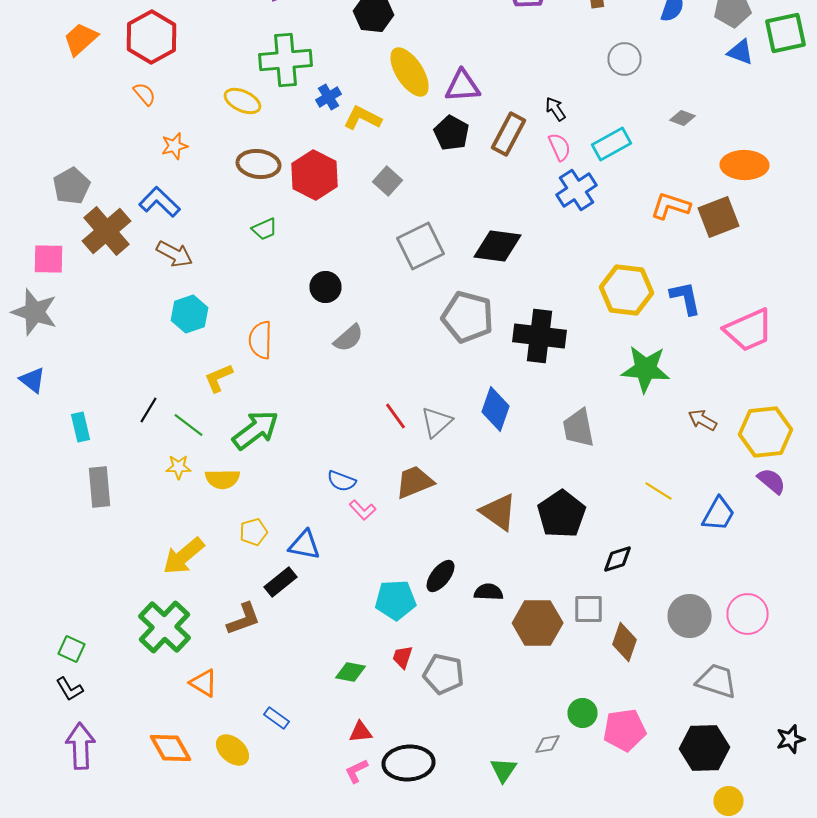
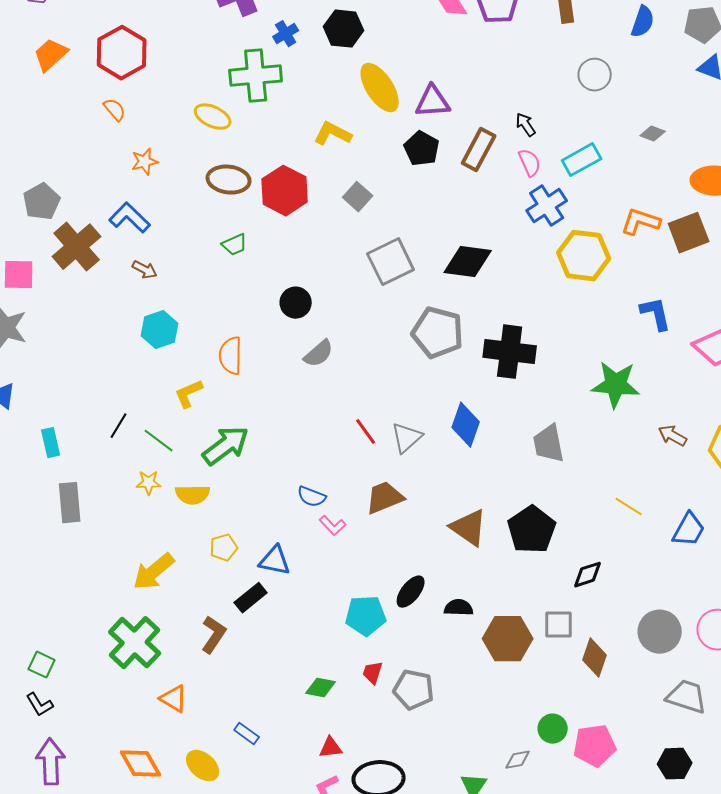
blue cross: (328, 97) -> (286, 34), moved
brown arrow: (174, 254) -> (145, 270), size x0.7
yellow hexagon: (626, 290) -> (584, 256), moved
brown L-shape: (244, 619) -> (214, 635), turned -36
black hexagon: (704, 748) -> (675, 764), size x0.7

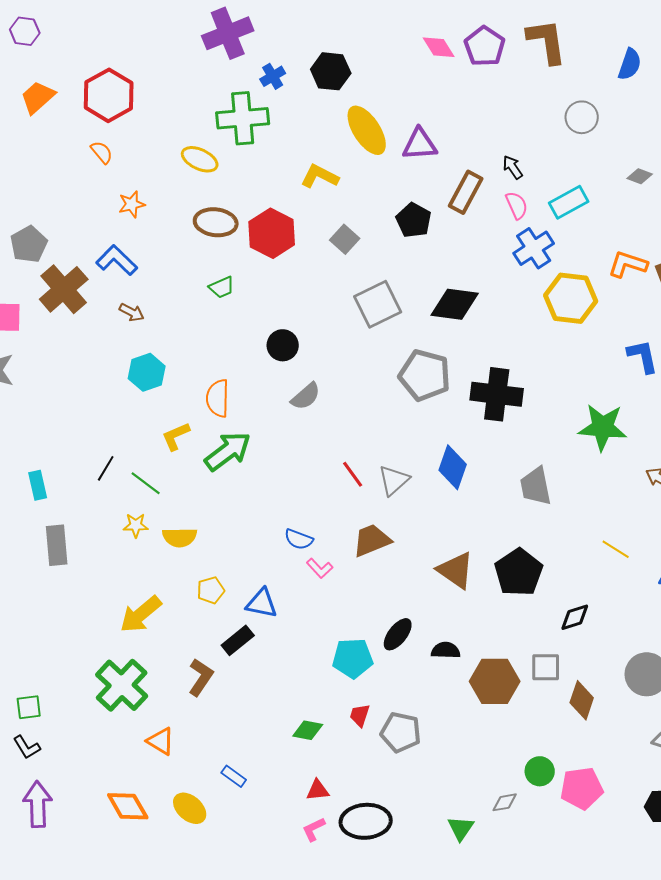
black pentagon: (422, 149) -> (414, 220), moved
green arrow: (226, 446) -> (228, 451), moved
green square: (42, 665) -> (29, 707), turned -32

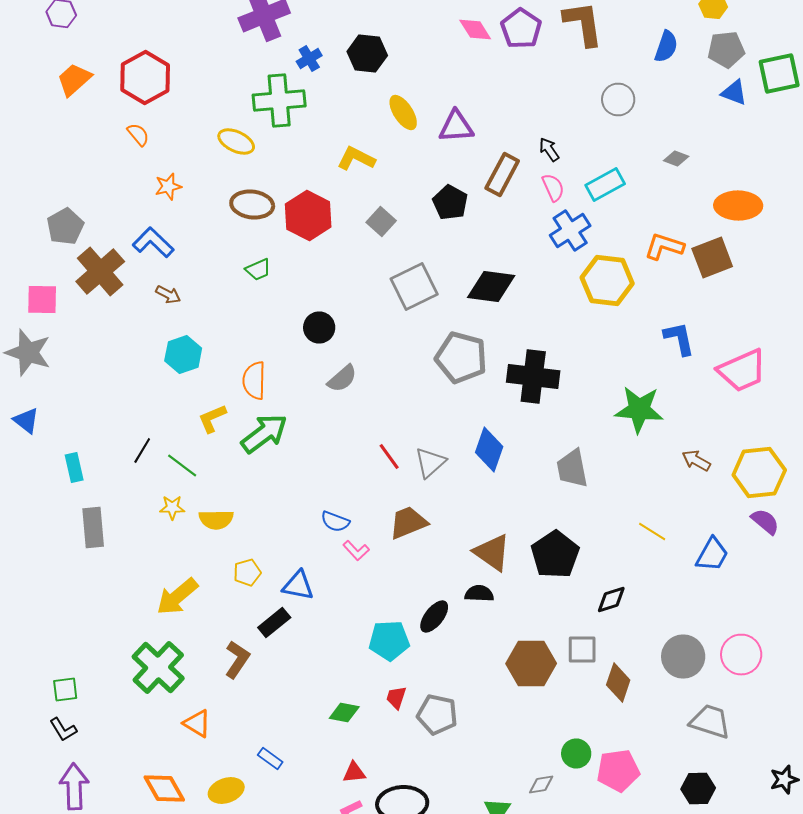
yellow ellipse: (367, 130) -> (403, 112), size x0.7
black semicircle: (446, 650) -> (479, 594), moved
yellow ellipse: (190, 808) -> (226, 790), turned -60

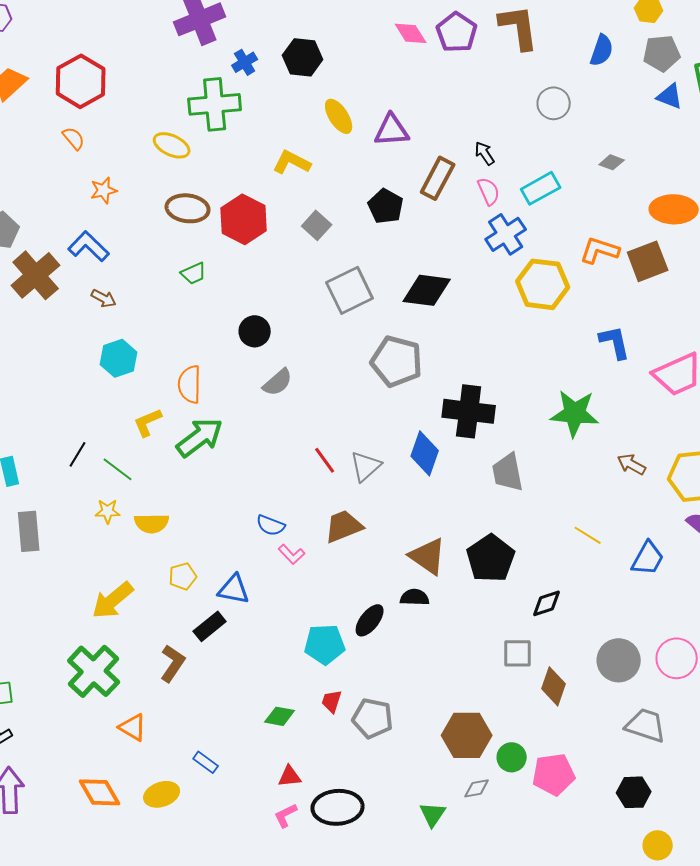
black cross: (533, 376) -> (469, 411), moved
brown hexagon: (531, 664) -> (467, 735), moved

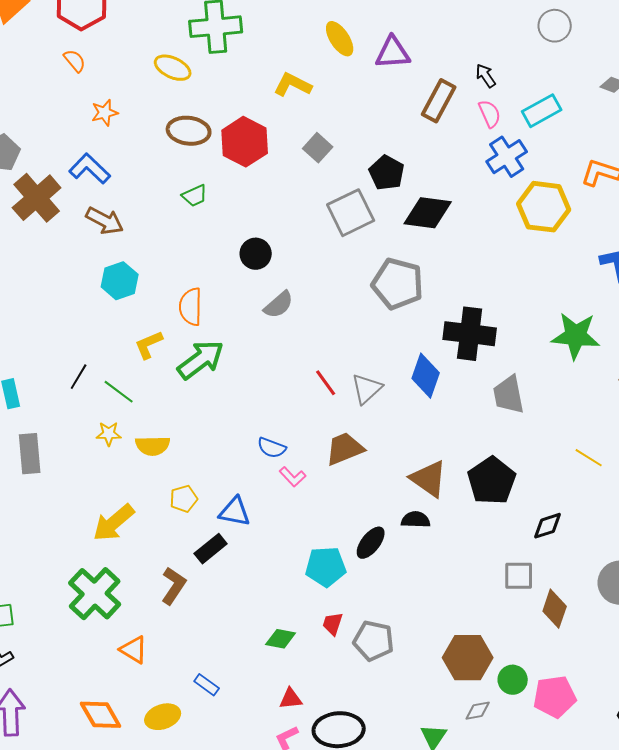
black pentagon: (386, 206) -> (387, 173), moved
brown arrow: (104, 298) -> (105, 221), size x1.5

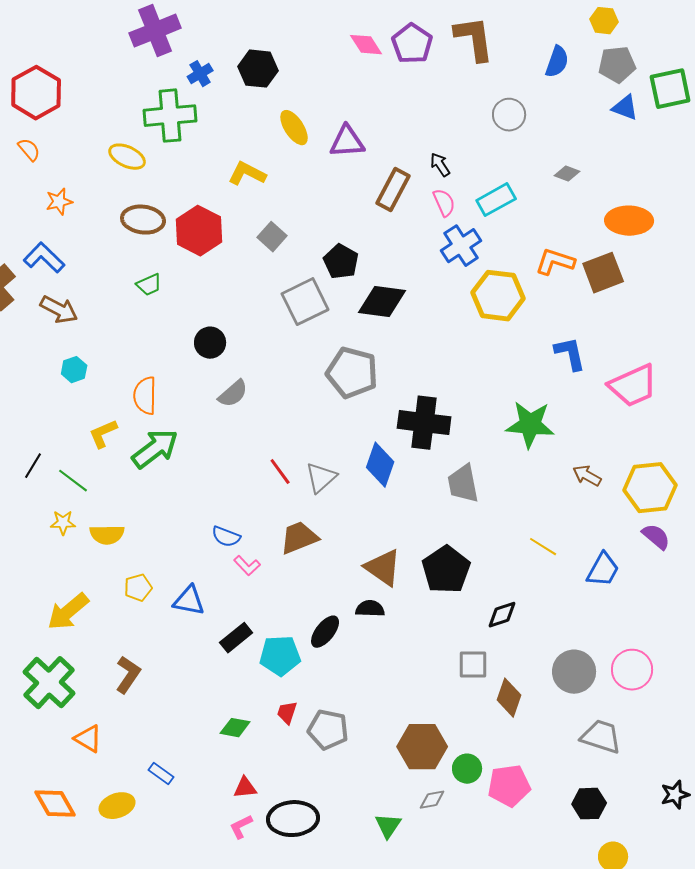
cyan hexagon: (120, 281) -> (74, 370), size x0.7
black rectangle: (211, 549) -> (236, 638), moved

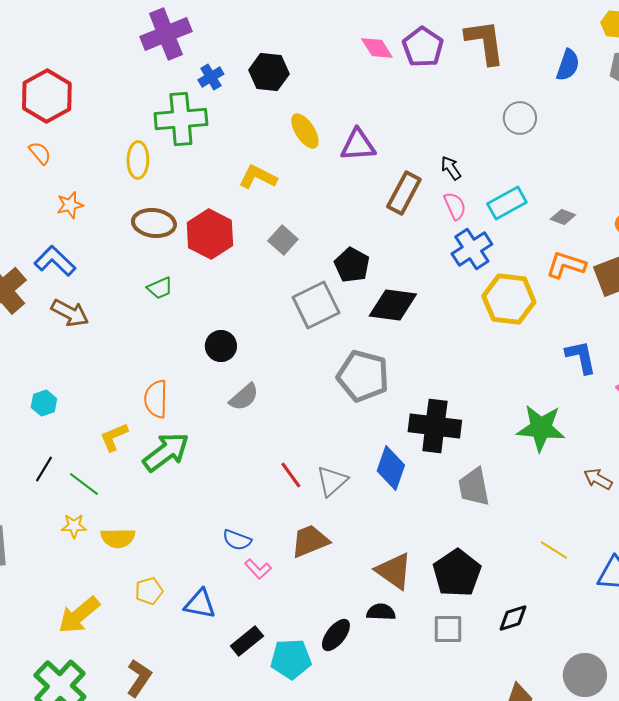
yellow ellipse: (127, 157) -> (138, 160), turned 66
gray diamond: (567, 174) -> (563, 217), moved
cyan hexagon: (74, 370) -> (44, 403), moved
gray square: (473, 665) -> (448, 629), moved

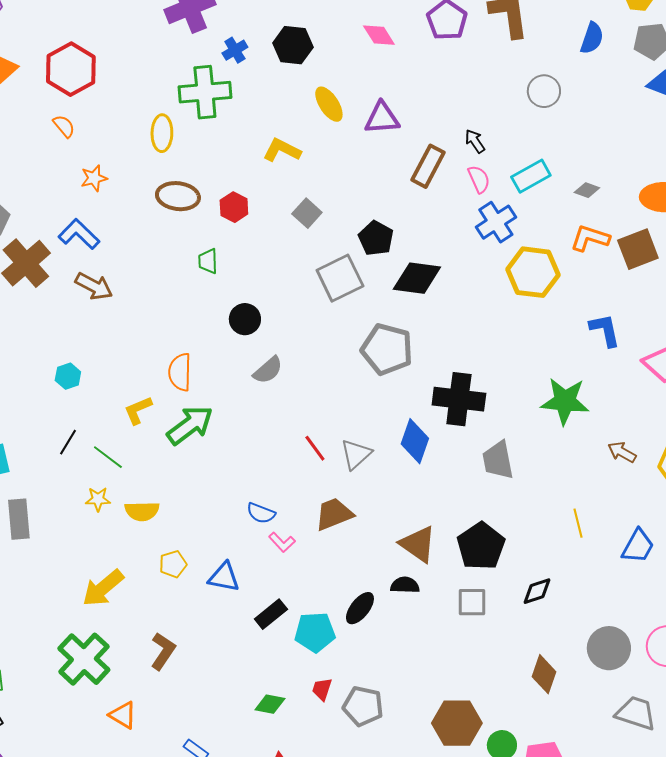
pink diamond: (377, 48) -> (379, 35), moved
red hexagon: (210, 234) -> (234, 207), size x0.6
green trapezoid: (160, 288) -> (208, 261), moved, turned 112
yellow line: (554, 550) -> (578, 523), turned 44

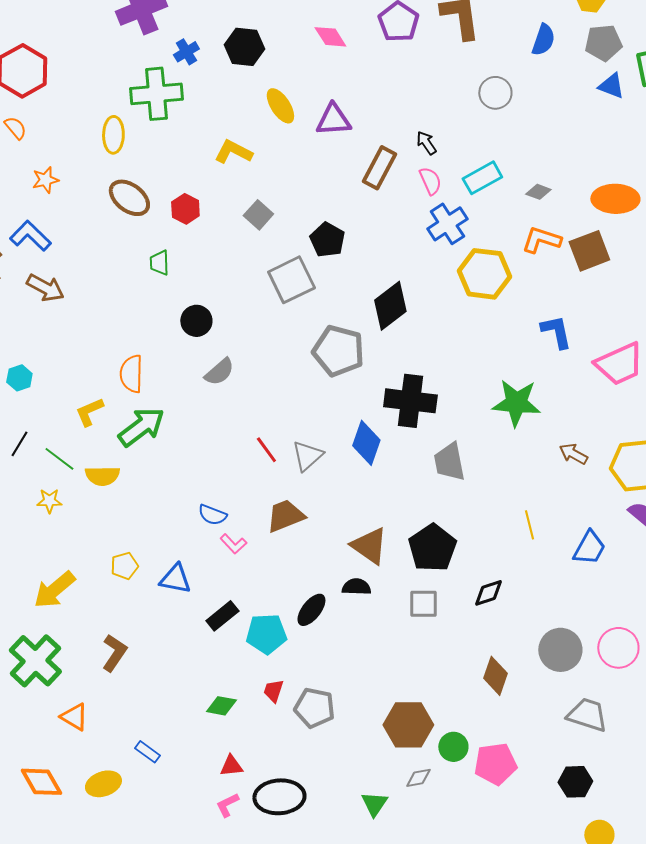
brown ellipse: (178, 196) -> (129, 198), turned 30
black diamond: (417, 278) -> (390, 306), moved, turned -45
yellow semicircle: (142, 511) -> (102, 476), moved

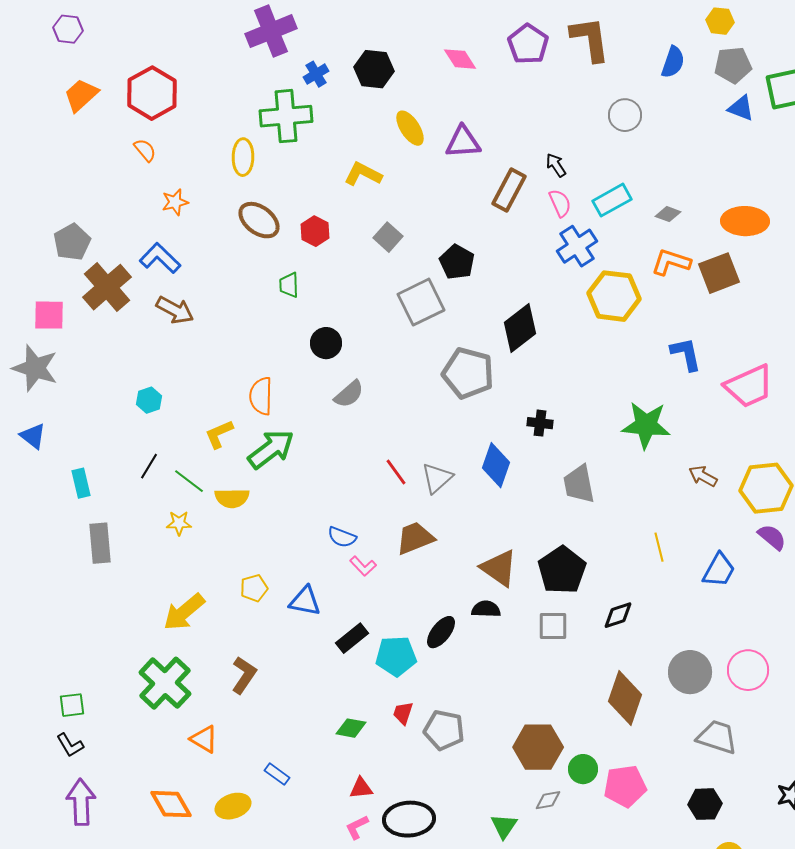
black cross: (410, 401) -> (540, 423), size x0.5
brown diamond: (495, 676) -> (625, 698), size x1.4

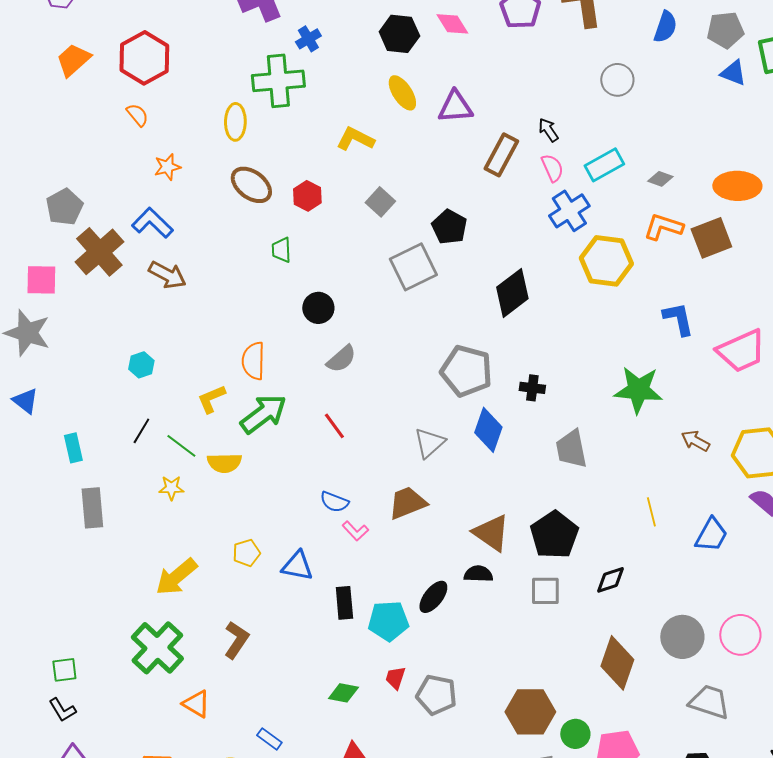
black hexagon: (374, 69) -> (399, 34), moved
gray pentagon: (468, 373) -> (466, 371), moved
red line: (396, 472) -> (334, 426), moved
black rectangle: (352, 638) -> (344, 603), turned -56

